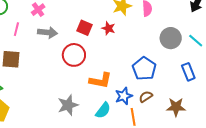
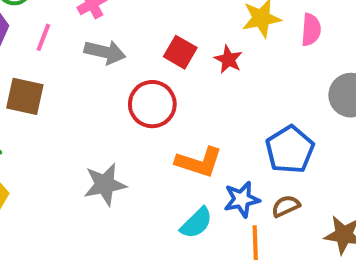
gray star: (68, 105) -> (105, 184), moved

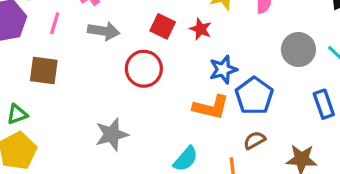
orange L-shape: (199, 162) -> (211, 107), moved
blue star: (242, 199) -> (223, 69), moved

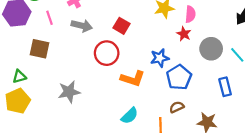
pink line: (55, 23) -> (49, 18), turned -40
red star: (201, 29) -> (184, 34), moved
orange L-shape: (211, 107) -> (133, 79), moved
gray star: (112, 134) -> (69, 92), moved

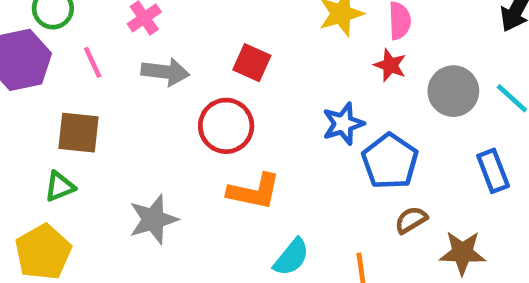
green triangle: (19, 77) -> (60, 186), moved
orange L-shape: (133, 79) -> (254, 191), moved
brown semicircle: (177, 107) -> (411, 220), moved

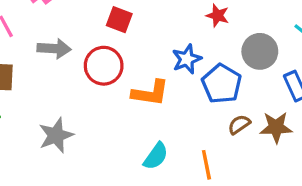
gray arrow: (165, 72) -> (54, 49), moved
gray circle: (453, 91) -> (260, 51), moved
orange L-shape: (254, 191) -> (150, 93), moved
brown star: (462, 253) -> (276, 127), moved

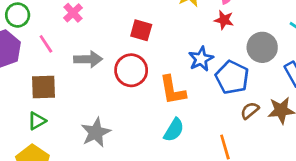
orange L-shape: (150, 93) -> (173, 90), turned 76
cyan semicircle: (156, 156) -> (174, 130), moved

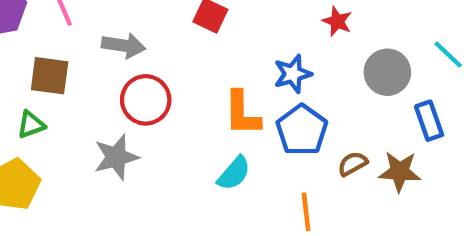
red circle: (131, 70) -> (146, 100), moved
blue pentagon: (232, 77) -> (302, 130), moved

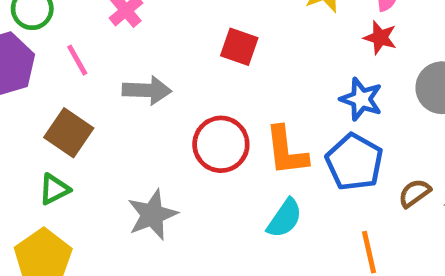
blue star: (293, 74) -> (361, 99), moved, turned -30
brown square: (50, 76) -> (69, 133), turned 33
red circle: (146, 100) -> (221, 144), moved

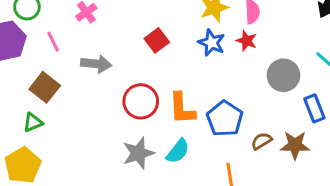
red square: (239, 47) -> (157, 40), turned 30
blue star: (361, 99) -> (212, 43), moved
gray star: (152, 215) -> (138, 153), moved

